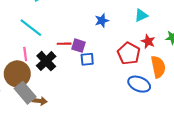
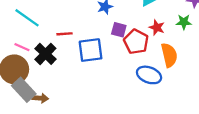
purple square: (79, 46) -> (119, 30), moved
pink line: (25, 54) -> (22, 47), turned -56
blue square: (87, 59) -> (91, 50), size x1.6

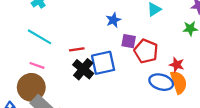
red star: (157, 28) -> (177, 65), moved
black cross: (45, 54) -> (83, 69), moved
orange semicircle: (169, 55) -> (179, 82), moved

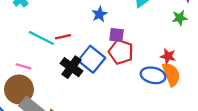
cyan line: (39, 37) -> (41, 38), moved
red line: (77, 49) -> (63, 37), moved
red pentagon: (146, 51) -> (121, 52), moved
blue square: (103, 63) -> (92, 59), turned -35

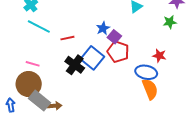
blue star: (99, 14) -> (103, 28), moved
purple square: (117, 35) -> (114, 37), turned 32
cyan line: (41, 38) -> (39, 26), moved
orange semicircle: (171, 74) -> (150, 89), moved

